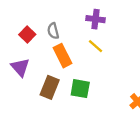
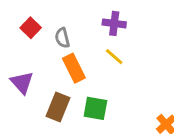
red square: (27, 34) -> (31, 28), moved

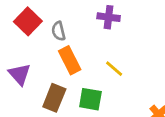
red square: (31, 28) -> (28, 21), size x1.4
yellow line: (114, 57) -> (114, 69), moved

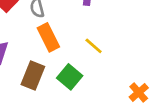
green square: (90, 99) -> (70, 77), turned 30

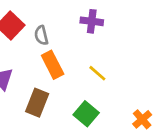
green square: (70, 77) -> (86, 114), moved

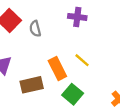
orange rectangle: (53, 65) -> (57, 68), moved
brown rectangle: (37, 103) -> (32, 85), turned 55

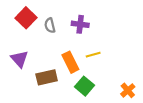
purple cross: (77, 17) -> (80, 24), moved
yellow line: (82, 60) -> (93, 55), turned -56

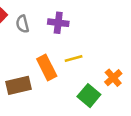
green square: (84, 86) -> (89, 96), moved
orange cross: (128, 90) -> (113, 78), moved

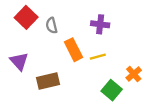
purple cross: (58, 23) -> (100, 24), moved
orange rectangle: (47, 67) -> (74, 50), moved

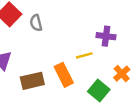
purple cross: (100, 24) -> (106, 36), moved
orange rectangle: (74, 50) -> (64, 75), moved

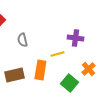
gray semicircle: (36, 23) -> (22, 40), moved
orange rectangle: (64, 75) -> (40, 70), turned 36

